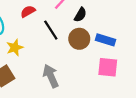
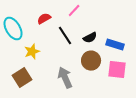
black semicircle: (80, 15) -> (90, 38), moved, turned 32
brown circle: (79, 39) -> (91, 61), moved

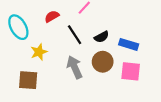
brown square: (22, 78) -> (28, 80), turned 36
gray arrow: (65, 78) -> (75, 67), moved

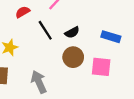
blue rectangle: (129, 44) -> (111, 37), moved
gray arrow: (75, 67) -> (39, 82), moved

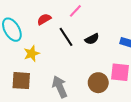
brown circle: (73, 57) -> (98, 83), moved

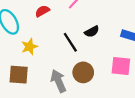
black line: (66, 37) -> (70, 42), moved
brown circle: (98, 83) -> (83, 72), moved

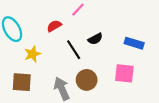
red semicircle: (42, 11) -> (54, 26), moved

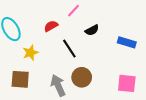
black semicircle: (95, 39) -> (92, 30), moved
pink square: (124, 73) -> (127, 83), moved

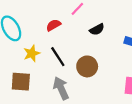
black line: (69, 49) -> (58, 57), moved
brown circle: (82, 77) -> (87, 66), moved

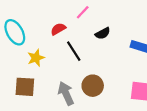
black line: (58, 57) -> (74, 51), moved
brown circle: (87, 66) -> (93, 86), moved

